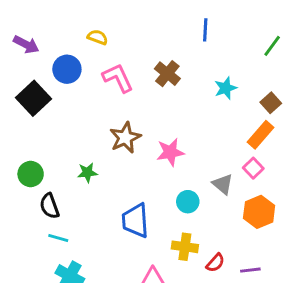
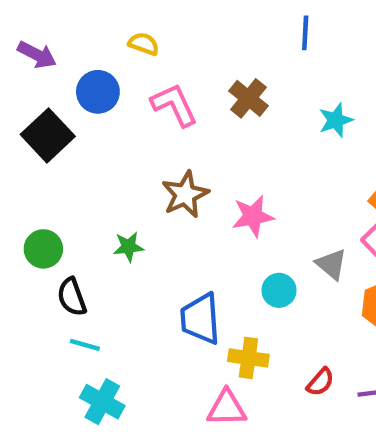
yellow cross: (185, 247) -> (248, 358), moved

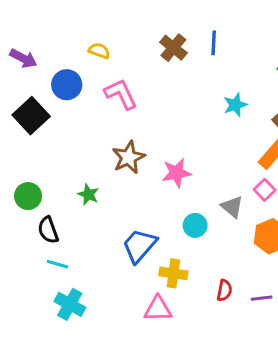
brown cross: (248, 98) -> (173, 48), moved
green star: (128, 247) -> (88, 195), turned 30
blue trapezoid: (200, 319) -> (139, 246), turned 45
red semicircle: (320, 382) -> (224, 290), turned -30

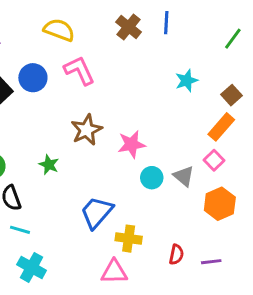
yellow semicircle: (99, 51) -> (59, 30), size x1.5
blue circle: (67, 85) -> (33, 78), moved
cyan circle: (195, 225) -> (152, 178), moved

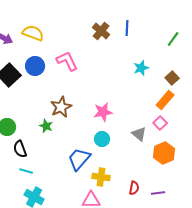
yellow semicircle: (59, 30) -> (33, 33), moved
brown star: (87, 130) -> (61, 107), moved
cyan circle: (152, 178) -> (102, 139), moved

